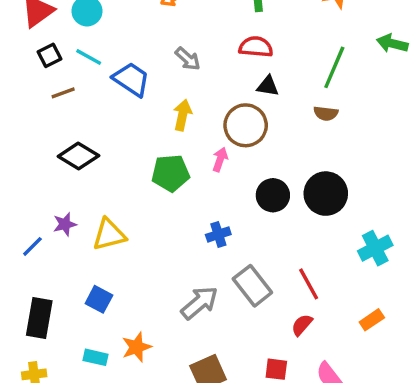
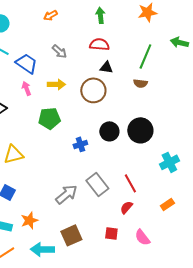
yellow arrow: (183, 115) -> (56, 84), turned 78
pink arrow: (220, 159) -> (26, 88), moved, turned -40
blue cross: (218, 234) -> (80, 144), moved

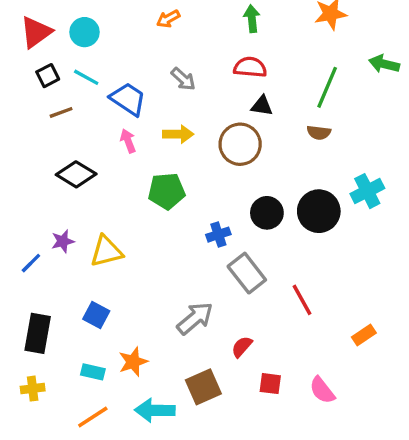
cyan cross: (169, 162) -> (367, 191), moved
gray rectangle: (97, 184) -> (247, 273), moved
red semicircle: (126, 207) -> (242, 347), moved

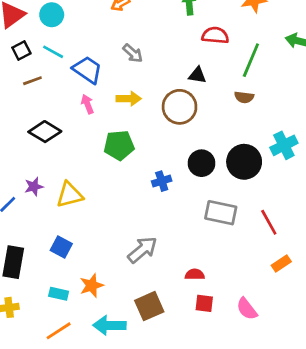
red semicircle: (250, 67) -> (215, 35), moved
gray rectangle: (247, 273) -> (221, 213), moved, turned -40
red line: (302, 300) -> (269, 222), moved
red semicircle: (242, 347) -> (195, 274), moved, turned 48

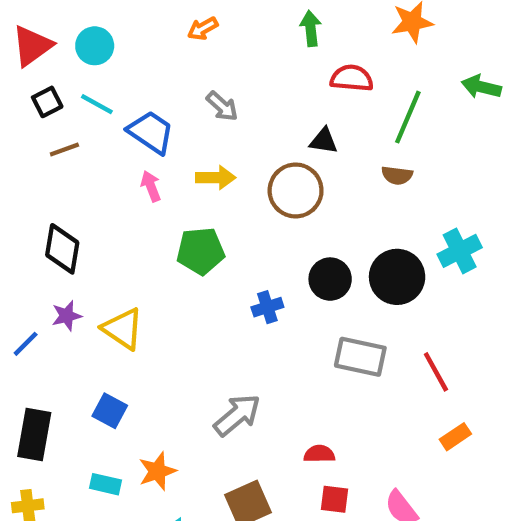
black diamond: (45, 132) -> (62, 249), moved, turned 68
yellow triangle: (70, 195) -> (123, 329), turned 48

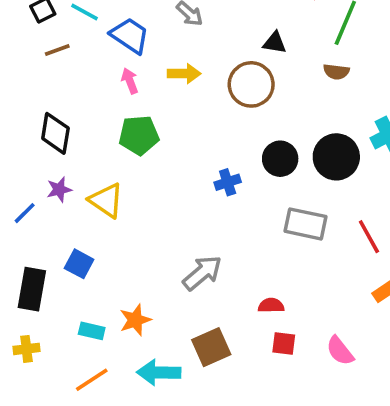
green pentagon: (201, 251) -> (139, 135), moved
blue square: (110, 411) -> (79, 264), moved

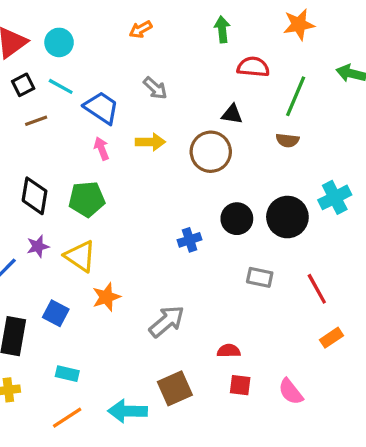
green pentagon: (139, 135) -> (87, 199), moved
gray rectangle: (306, 224) -> (260, 277), size x0.7
orange star: (135, 320) -> (106, 297), moved

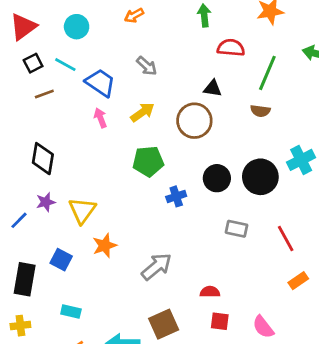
cyan circle: (59, 42) -> (77, 27), moved
yellow arrow: (150, 142) -> (142, 112), turned -35
green pentagon: (87, 199) -> (148, 161), moved
yellow triangle: (80, 256) -> (82, 210), turned 32

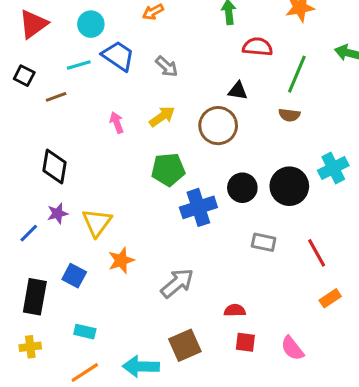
black square: (33, 63) -> (24, 76), moved, turned -36
cyan line: (65, 65) -> (79, 65), turned -45
blue trapezoid: (100, 83) -> (118, 56), moved
blue cross: (176, 196) -> (198, 207), size x1.6

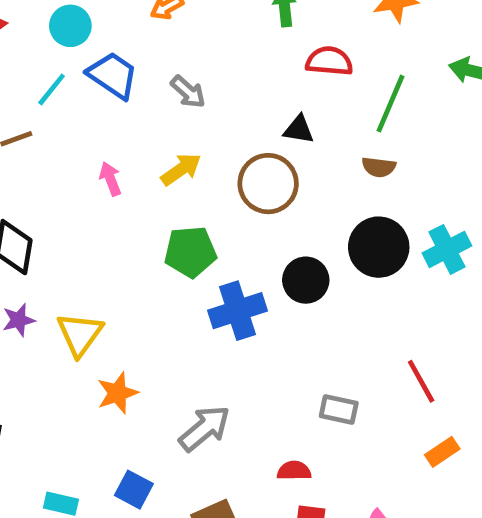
cyan line: (79, 65) -> (52, 89), turned -35
black circle: (289, 186) -> (379, 247), moved
gray rectangle: (264, 242) -> (339, 410), moved
blue square: (74, 276) -> (134, 490), moved

